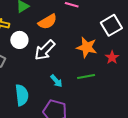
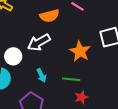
white circle: (19, 40) -> (13, 56), moved
red star: (112, 57) -> (81, 97), moved

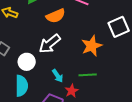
orange star: (80, 51) -> (92, 46), turned 30
red star: (81, 97) -> (72, 91), moved

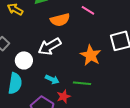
orange star: (92, 46) -> (91, 55), turned -30
cyan arrow: (58, 76) -> (52, 79), turned -40

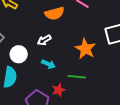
white arrow: (50, 46) -> (44, 40), size x0.6
cyan arrow: (52, 79) -> (48, 64), moved

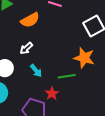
orange star: (85, 49) -> (84, 58), moved
cyan arrow: (48, 64) -> (36, 71), turned 40

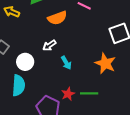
cyan arrow: (36, 71) -> (66, 63), moved
green line: (67, 76) -> (89, 93), moved

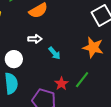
white arrow: (49, 45) -> (35, 39), turned -136
green line: (89, 93) -> (82, 80), turned -42

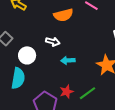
cyan arrow: (54, 53) -> (68, 60), turned 112

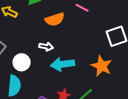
cyan arrow: (68, 60) -> (63, 64), size x1.6

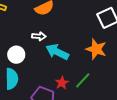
cyan arrow: (63, 64) -> (57, 52), turned 40

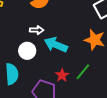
white circle: (16, 55) -> (27, 51), moved

